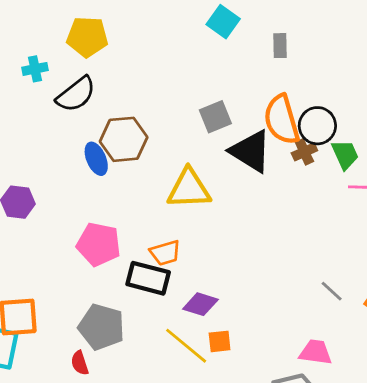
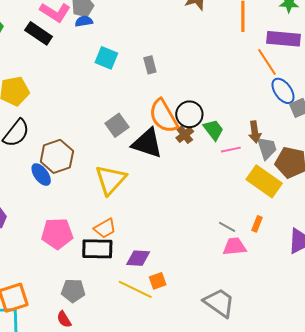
yellow triangle: (189, 189) -> (111, 180), turned -32
gray pentagon: (101, 327) -> (73, 291), size x0.7
pink trapezoid: (316, 352) -> (234, 247), moved

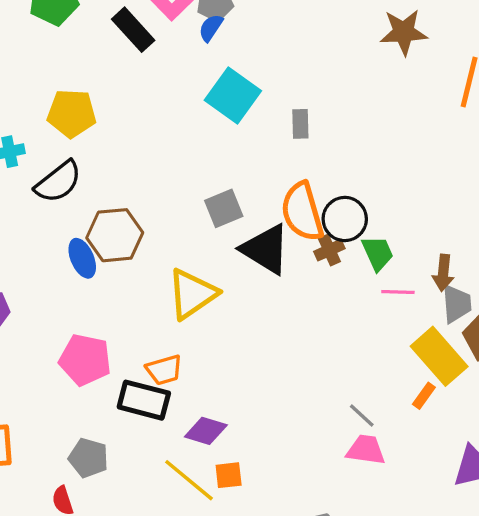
blue semicircle: (84, 21) -> (211, 28), turned -60
cyan square: (106, 58) -> (233, 96), size x1.4
orange rectangle: (257, 224) -> (424, 396), moved

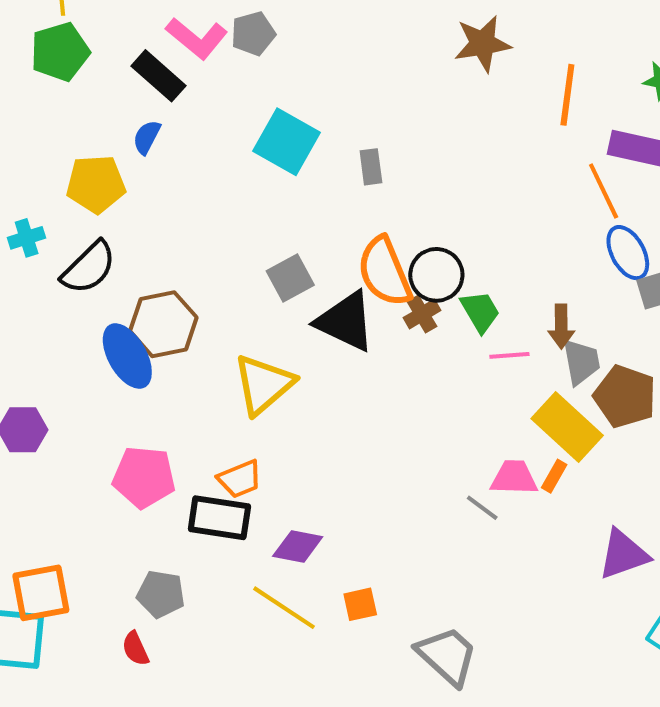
blue semicircle: (211, 28) -> (147, 137), moved
blue ellipse: (82, 258) -> (127, 356), size x1.4
pink trapezoid: (366, 450) -> (514, 478), moved
orange square: (229, 475) -> (360, 604), moved

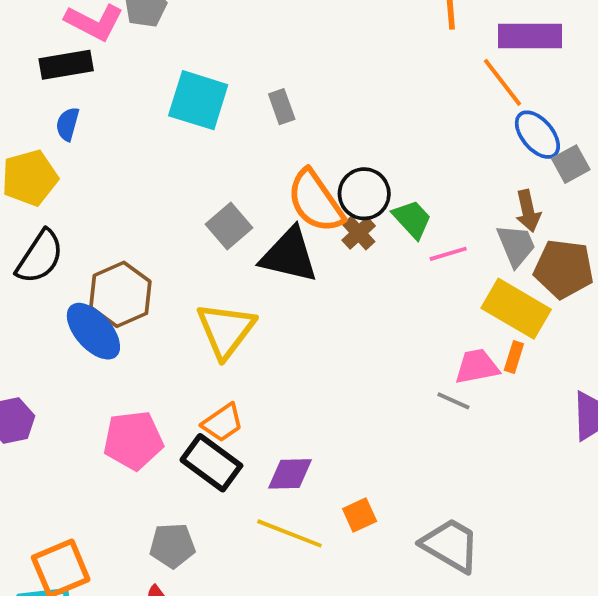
black rectangle: (158, 76) -> (66, 65), turned -39
brown arrow: (561, 327) -> (528, 211), moved
black rectangle: (219, 518) -> (211, 463), turned 40

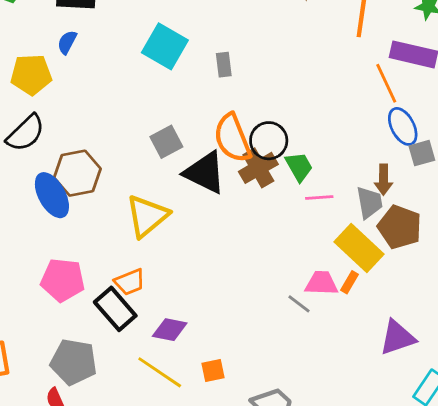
brown cross: (359, 233) -> (258, 168), size x1.5
gray pentagon: (172, 546) -> (74, 362), size x1.4

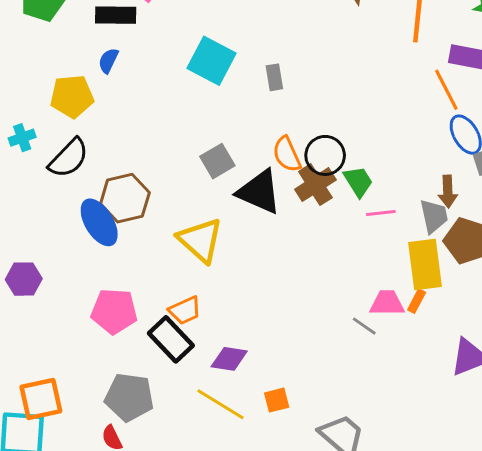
orange semicircle: (232, 138) -> (287, 154), size x0.7
yellow triangle: (147, 216) -> (200, 240), turned -36
yellow rectangle: (359, 248) -> (425, 264), turned 42

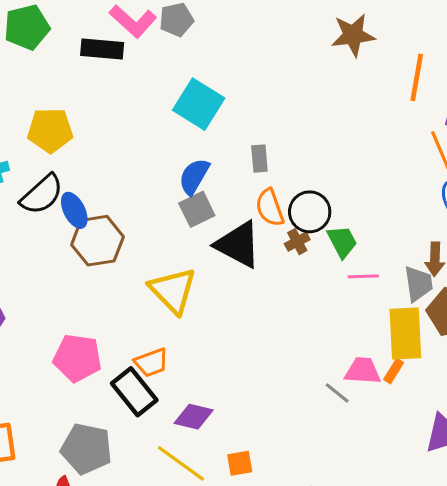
blue semicircle: (108, 61) -> (194, 176), moved, size x1.4
gray rectangle: (274, 77) -> (259, 159), moved
brown cross: (315, 185) -> (297, 242), size x0.6
blue ellipse: (99, 222) -> (74, 210), moved, size x0.7

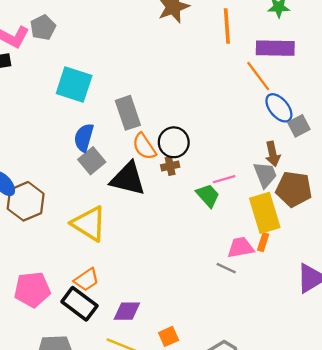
gray rectangle: (259, 159) -> (128, 113), size x1.6
brown cross: (297, 242) -> (170, 166), turned 30
green trapezoid: (342, 242) -> (208, 195), moved

